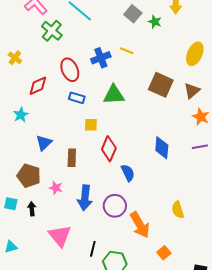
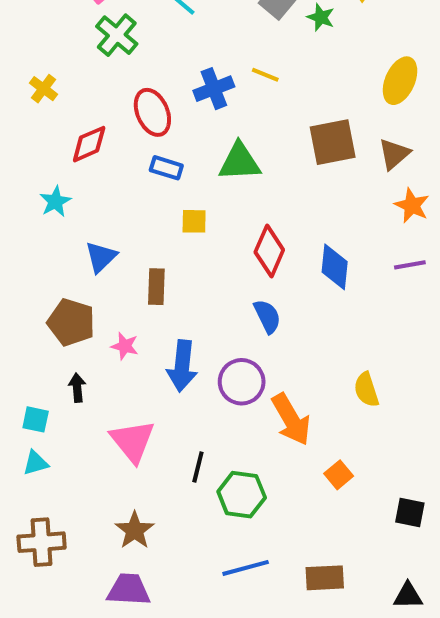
brown square: (161, 85) -> (333, 142), turned -35
red diamond: (109, 149) -> (269, 251), moved
cyan square: (11, 204) -> (36, 419), moved

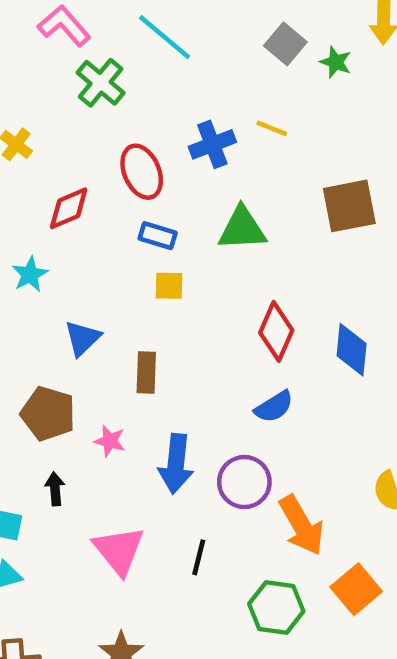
yellow square: (194, 221) -> (169, 286), moved
blue semicircle: (267, 316) -> (274, 407), turned 84
black line: (198, 467) -> (199, 557), moved
orange square: (339, 475) -> (356, 589), size x1.5
green hexagon: (242, 495) -> (276, 607), moved

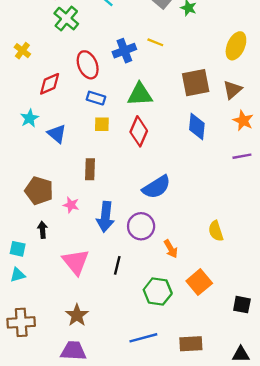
red diamond: (276, 331) -> (139, 131), moved
blue triangle: (82, 338) -> (57, 134), moved, turned -36
blue diamond: (352, 350) -> (197, 127), moved
blue semicircle: (274, 407) -> (156, 187), size x1.4
orange arrow: (301, 525) -> (171, 249), size x0.6

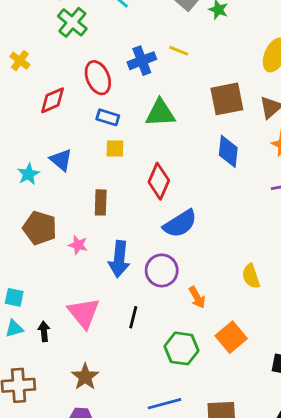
cyan star: (29, 118) -> (28, 174), moved
red diamond: (139, 131) -> (159, 181), moved
black arrow: (43, 230) -> (44, 331), moved

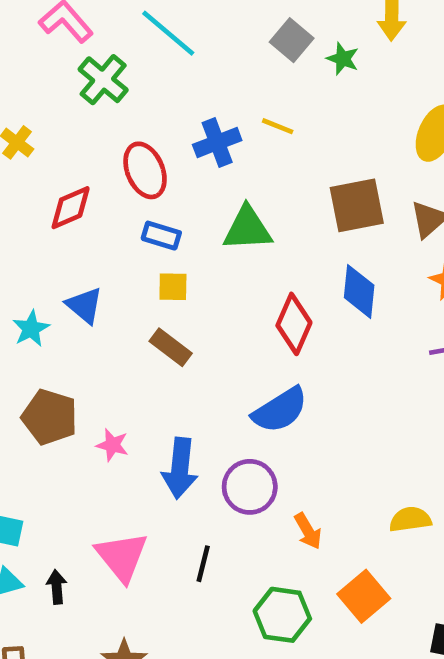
red diamond: (159, 181) -> (294, 324), moved
brown rectangle: (101, 202) -> (171, 347), moved, turned -55
yellow semicircle: (251, 276) -> (410, 519), moved, turned 100

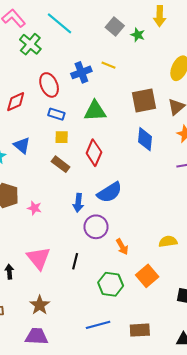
red diamond: (294, 324) -> (94, 153), moved
blue arrow: (180, 468) -> (78, 203), moved, size x0.7

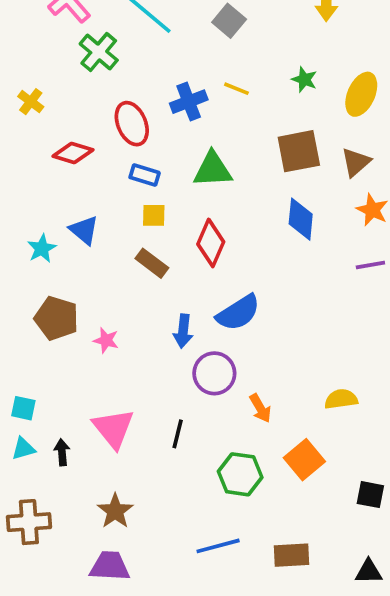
gray square: (115, 27) -> (229, 21), moved
green star: (138, 35) -> (304, 80), moved
red diamond: (16, 102) -> (73, 153), turned 40

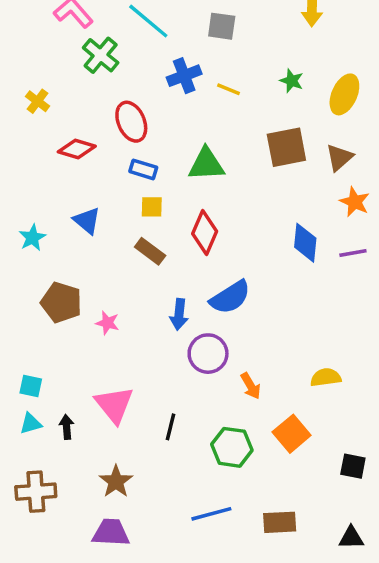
gray square: (229, 21) -> (222, 26), turned -32
blue cross: (189, 102) -> (184, 76), moved
blue diamond: (301, 219) -> (305, 243), moved
cyan star: (42, 248) -> (32, 238), moved
black line: (178, 434) -> (171, 427), moved

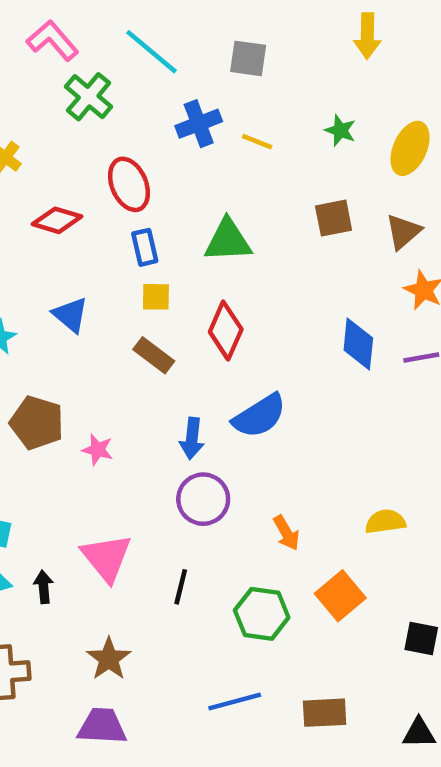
brown square: (286, 147) -> (334, 218), size x0.7
blue rectangle: (143, 169) -> (145, 247), turned 60
purple circle: (208, 354) -> (203, 499), moved

